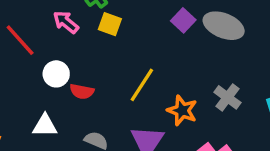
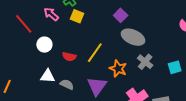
gray ellipse: (224, 26) -> (133, 37), moved
red semicircle: (82, 91) -> (69, 57), moved
white triangle: (45, 126) -> (48, 76), moved

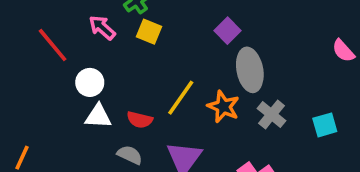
gray ellipse: (133, 37) -> (250, 70), turned 55
red semicircle: (69, 57) -> (140, 120), moved
orange star: (118, 69) -> (223, 107), moved
white triangle: (48, 76) -> (98, 116), moved

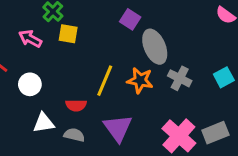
white triangle: (98, 116) -> (44, 123), moved

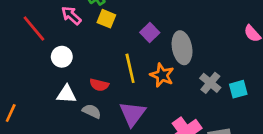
purple square: (130, 19) -> (150, 33), moved
gray cross: (180, 78) -> (210, 83), moved
yellow line: (105, 81) -> (130, 68), turned -48

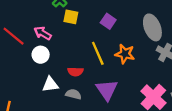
pink arrow: (71, 16) -> (43, 33), moved
gray ellipse: (182, 48) -> (152, 27), moved

